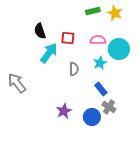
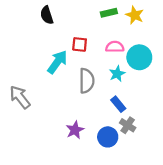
black semicircle: (40, 31) -> (47, 15), moved
gray semicircle: (74, 69) -> (87, 81), size x1.5

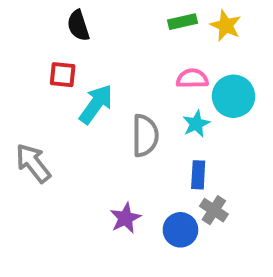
red square: (80, 44) -> (63, 75), moved
blue rectangle: (118, 104) -> (198, 175), turned 42

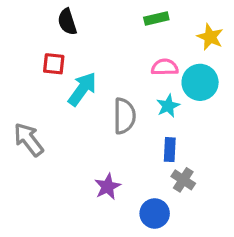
yellow star: (226, 26) -> (210, 37), moved
blue circle: (180, 230) -> (155, 213), moved

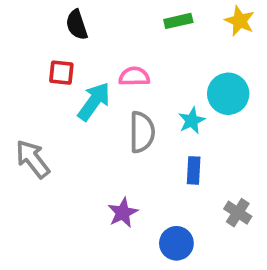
yellow star: (210, 37) -> (240, 21), moved
pink semicircle: (165, 67) -> (134, 76), moved
gray cross: (183, 180) -> (238, 213), moved

